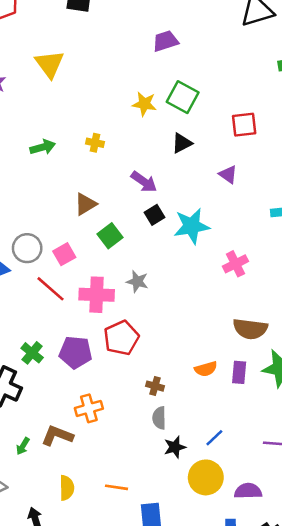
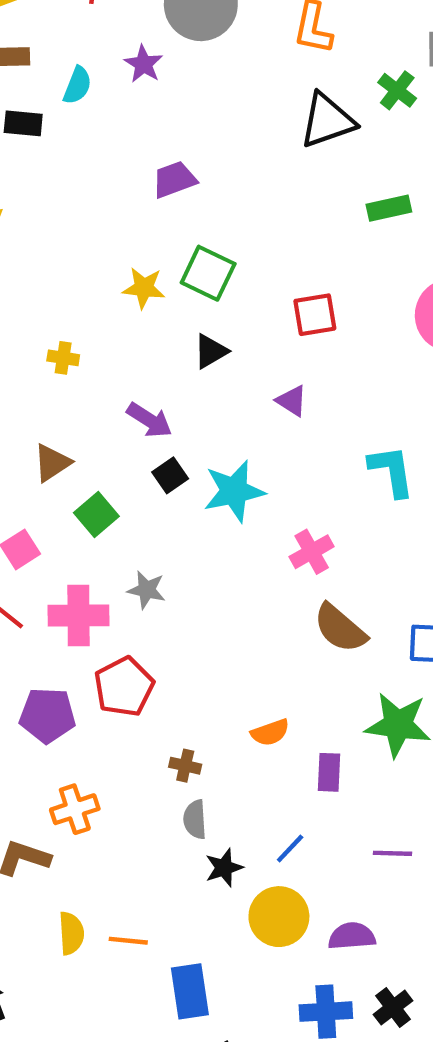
brown semicircle: (250, 329) -> (340, 628), moved, turned 36
purple rectangle: (239, 372) -> (329, 772), moved
yellow semicircle: (67, 488) -> (71, 933), moved

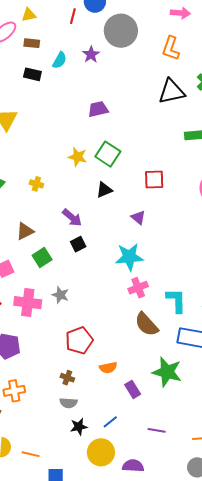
cyan L-shape: (392, 471) -> (176, 300), moved
cyan star: (234, 491) -> (129, 257), moved
red pentagon: (124, 687) -> (79, 340), moved
purple rectangle: (329, 772) -> (133, 389), turned -42
gray semicircle: (195, 819) -> (68, 403), turned -90

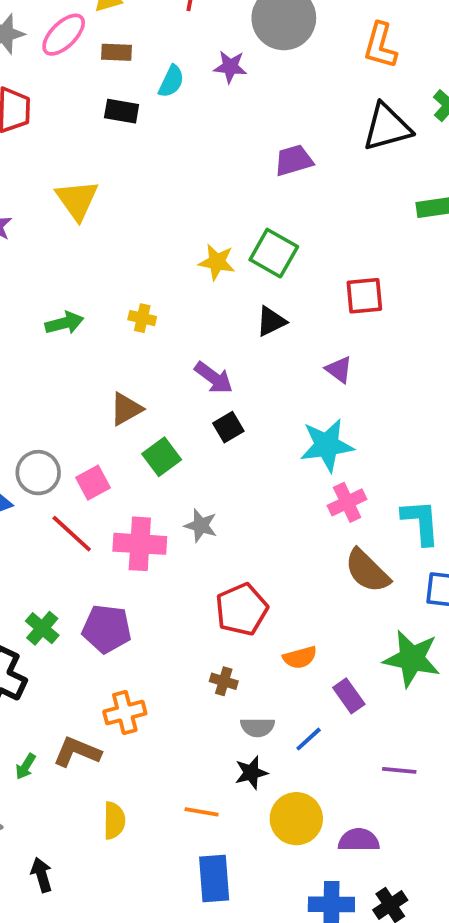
purple star: (91, 55) -> (230, 67), turned -30
purple trapezoid: (98, 109) -> (294, 160), moved
gray semicircle: (68, 403) -> (257, 727), moved
blue line: (110, 422) -> (309, 739), moved
orange line: (31, 454) -> (202, 812), moved

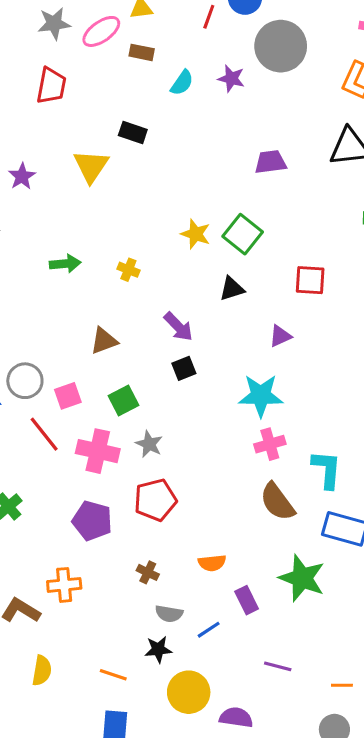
black rectangle: (122, 111) -> (133, 132), moved
purple triangle: (339, 369) -> (280, 336), turned 50
green square: (162, 457) -> (124, 401), moved
red pentagon: (242, 609) -> (155, 500), moved
purple pentagon: (107, 629) -> (92, 521), moved

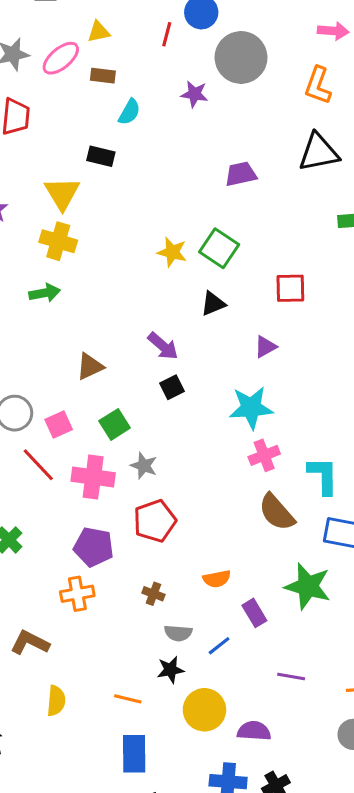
cyan semicircle: (182, 83) -> (129, 112), moved
yellow cross: (128, 270) -> (58, 241), moved, size x1.6
orange cross: (64, 585) -> (77, 594), moved

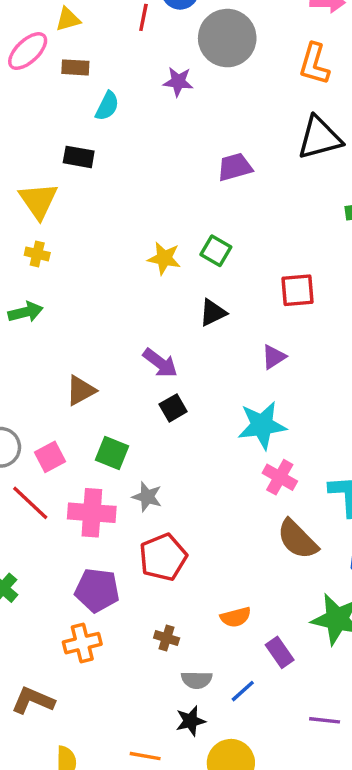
yellow cross: (58, 241) -> (37, 254), size x0.6
green square: (219, 248) -> (216, 251), size x0.7
green square: (115, 424) -> (112, 453), turned -32
pink cross: (264, 455) -> (280, 477), turned -36

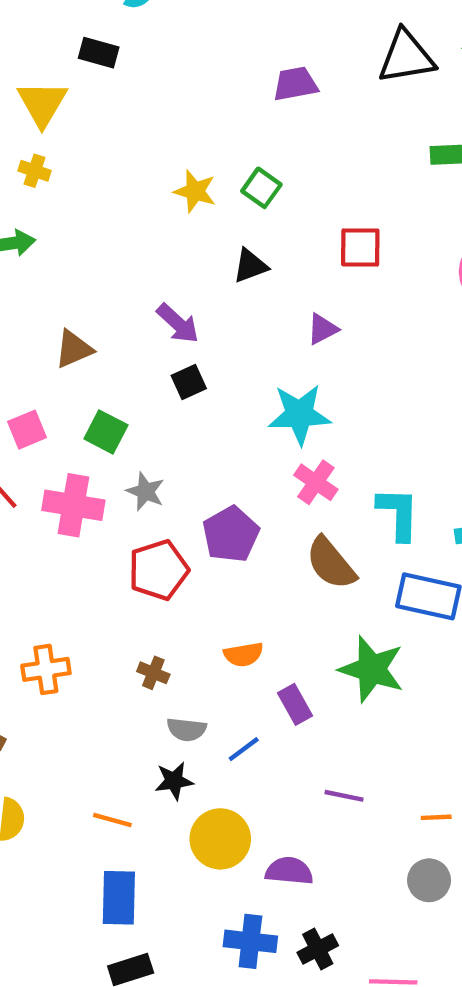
purple pentagon: (97, 590) -> (231, 534), moved, turned 30

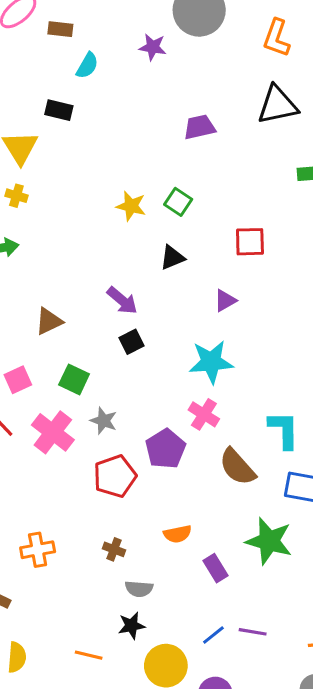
pink cross: (316, 482) -> (204, 414), moved
pink cross: (73, 505) -> (53, 432), turned 30
blue line: (244, 749) -> (213, 635), moved

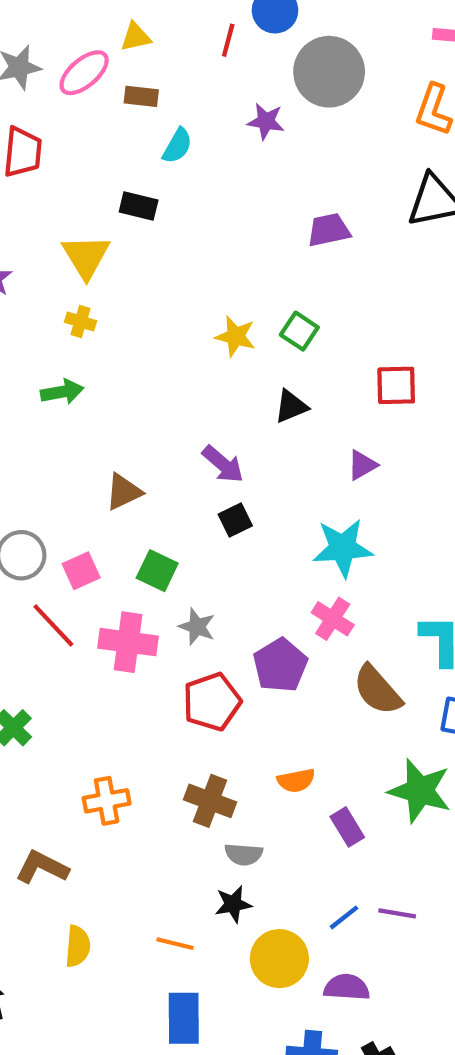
pink cross: (53, 432) -> (128, 642), turned -30
brown cross: (114, 549) -> (210, 801), size x1.6

